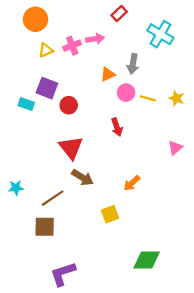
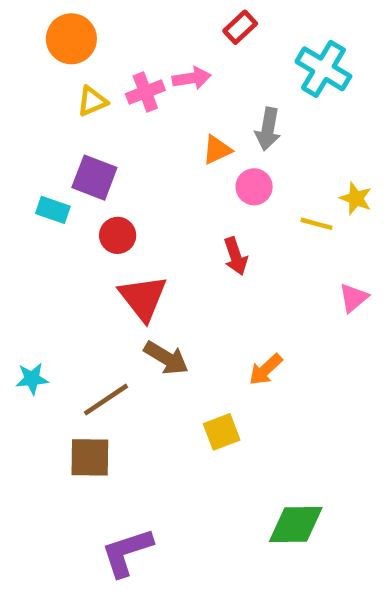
yellow line: (148, 98) -> (317, 224), moved
red circle: (69, 105) -> (118, 235), moved

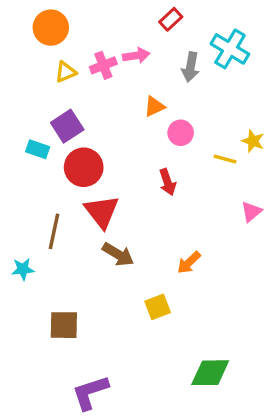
gray arrow: (268, 129) -> (190, 67), moved
purple square: (94, 178) -> (67, 126), turned 36
red circle: (118, 235) -> (84, 167), size x1.5
brown line: (106, 400) -> (54, 231), moved, turned -44

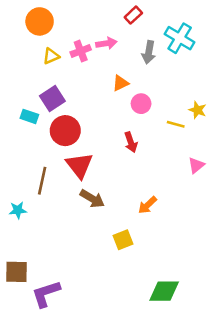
brown square: (64, 325) -> (16, 272), moved
purple L-shape: (90, 392) -> (46, 294), moved

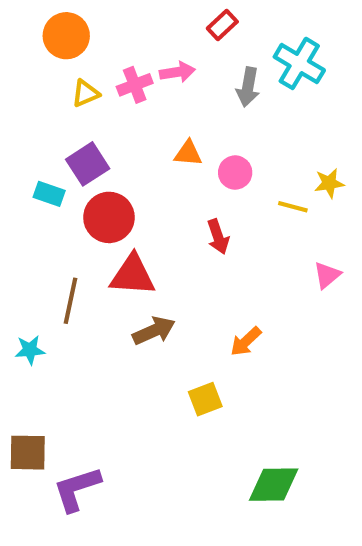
orange triangle: (120, 83) -> (188, 153), moved, turned 30
yellow star: (198, 110) -> (329, 183), turned -30
red triangle: (79, 165) -> (133, 275), turned -48
brown arrow: (92, 199) -> (154, 331), turned -55

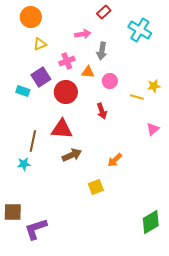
pink cross: (135, 85) -> (67, 61), moved
gray arrow: (248, 87) -> (102, 51), moved
red circle: (109, 217) -> (66, 92), moved
cyan star: (30, 350) -> (24, 164), moved
green diamond: (274, 485) -> (151, 222), moved, turned -30

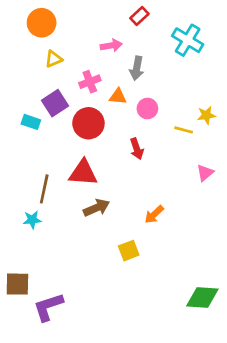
green diamond: (151, 222) -> (202, 297), turned 35

